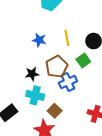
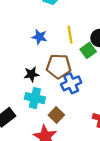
green square: (83, 61) -> (88, 50), moved
brown pentagon: (57, 67) -> (59, 66), turned 30

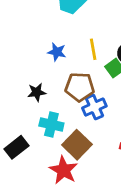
black star: (31, 74) -> (37, 92), moved
brown square: (56, 115) -> (77, 145), size x1.5

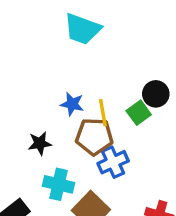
yellow line: (93, 49) -> (103, 113), moved
blue star: (57, 52) -> (72, 104), moved

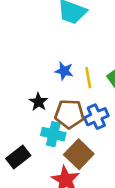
brown pentagon: (94, 137) -> (69, 114), moved
black star: (40, 143) -> (39, 102), turned -30

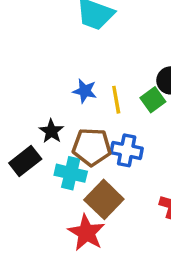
blue cross: (96, 117) -> (127, 150), turned 35
black rectangle: (18, 157) -> (25, 161), moved

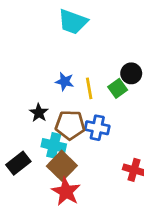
black rectangle: (25, 161) -> (18, 163), moved
brown square: (104, 199) -> (62, 166), moved

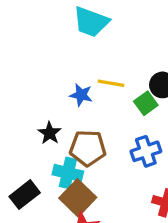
yellow line: (89, 88) -> (111, 83), moved, turned -70
blue cross: (97, 128) -> (146, 151), moved, turned -30

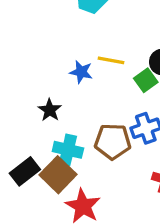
brown pentagon: (88, 148) -> (113, 142), moved
brown square: (78, 198) -> (58, 175), moved

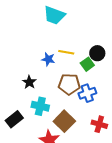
brown pentagon: (113, 142) -> (69, 84), moved
brown square: (58, 175) -> (64, 121), moved

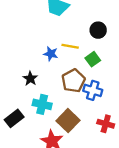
black circle: (97, 53) -> (98, 30), moved
brown pentagon: (69, 84) -> (73, 81), turned -30
blue cross: (87, 93) -> (93, 90), turned 36

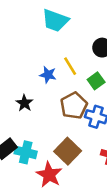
yellow line: (70, 46) -> (70, 66), turned 49
cyan cross: (42, 104) -> (26, 152), moved

